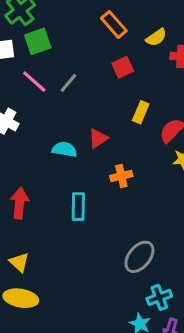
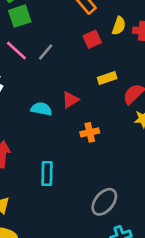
yellow semicircle: (156, 37) -> (119, 26), moved, turned -36
yellow rectangle: (141, 112) -> (107, 78), turned 48
cyan rectangle: (78, 207) -> (47, 174), moved

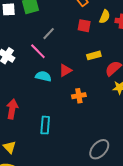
red square: (92, 39) -> (84, 26), turned 32
pink line: (16, 50) -> (38, 51), moved
gray ellipse: (104, 202) -> (99, 149), moved

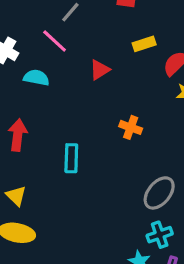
cyan semicircle: (43, 76) -> (36, 78), moved
orange cross: (79, 96) -> (131, 127), moved, turned 32

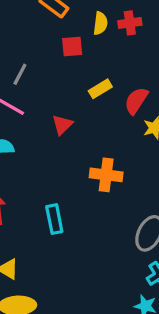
orange cross: (131, 127) -> (106, 175), size x1.4

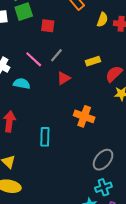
red square: (72, 46) -> (48, 26), moved
gray line: (20, 74) -> (56, 55), moved

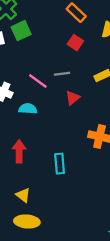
red square: (48, 26) -> (75, 43), moved, turned 32
gray line: (56, 55) -> (62, 74), turned 48

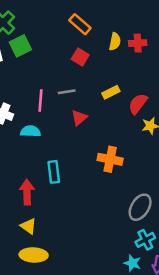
pink line: (38, 81) -> (40, 101), turned 60
red arrow: (19, 151) -> (27, 192), moved
cyan rectangle: (60, 164) -> (54, 172), moved

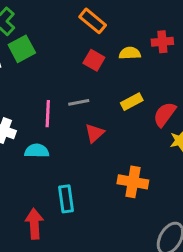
yellow semicircle: (115, 42) -> (130, 53), moved, turned -102

